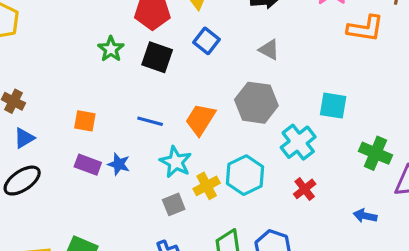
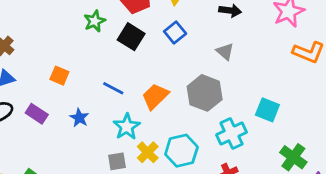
purple rectangle: (88, 165) -> (37, 114), moved
yellow cross: (207, 186) -> (148, 152), turned -30

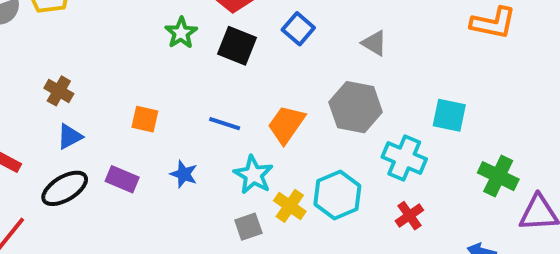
cyan cross: (232, 133) -> (404, 158), turned -32

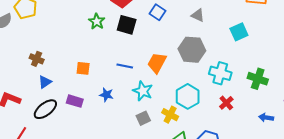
cyan square: (449, 115) -> (239, 32), moved, turned -30
green cross: (498, 176) -> (258, 79), moved
yellow cross: (290, 206) -> (170, 115), moved

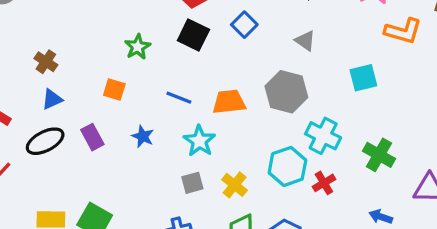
green star: (97, 21) -> (138, 47), moved
orange trapezoid: (157, 63) -> (229, 102), turned 45
cyan hexagon: (188, 96) -> (287, 166), moved
purple rectangle: (75, 101) -> (92, 137), turned 35

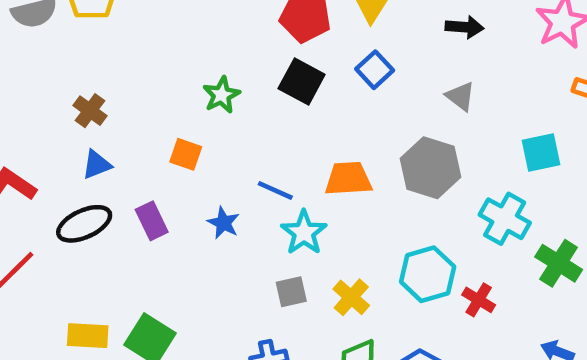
blue line: (179, 98) -> (275, 190), moved
cyan cross: (323, 136) -> (505, 219), moved
red cross: (324, 183) -> (479, 300), turned -30

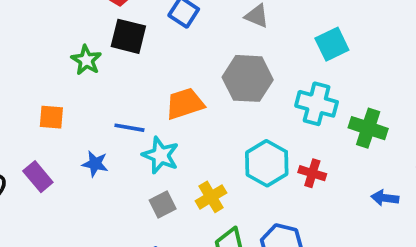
green star: (221, 95) -> (86, 60), moved
yellow cross: (351, 297) -> (211, 197), turned 32

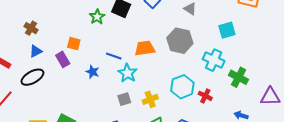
purple rectangle: (38, 177) -> (63, 59), moved

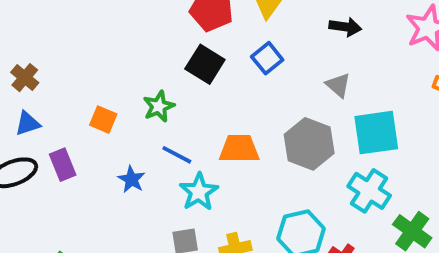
green star: (97, 17) -> (159, 106), moved
cyan square: (227, 30) -> (376, 133), moved, size x1.4
purple rectangle: (63, 59) -> (63, 165), moved

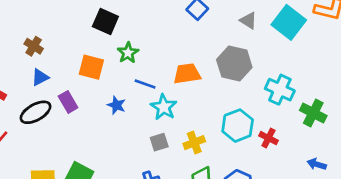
black square: (205, 64) -> (105, 21), moved
orange square: (103, 120) -> (91, 67), size x1.4
cyan square: (376, 133) -> (289, 22), moved, turned -36

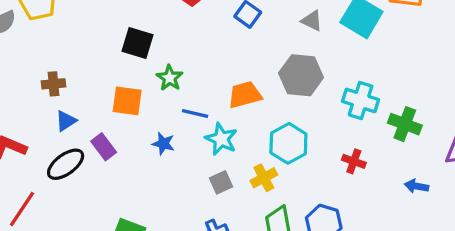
brown cross: (34, 46) -> (53, 84), turned -30
cyan hexagon: (238, 126) -> (288, 143), moved

